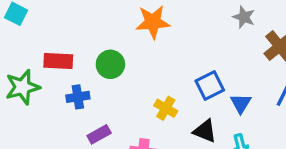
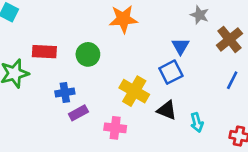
blue cross: (78, 97) -> (65, 93), moved
blue triangle: (241, 103) -> (180, 46), moved
yellow cross: (166, 108) -> (134, 91), size x1.5

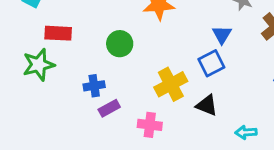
red rectangle: (44, 52) -> (58, 33), moved
yellow cross: (134, 91) -> (171, 84), turned 32
cyan arrow: (197, 122) -> (246, 132), moved, turned 102

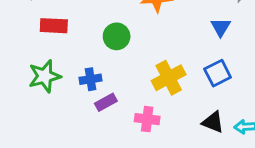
blue square: (211, 63) -> (218, 73), moved
green star: (39, 65) -> (45, 76), moved
black triangle: (207, 105) -> (213, 122), moved

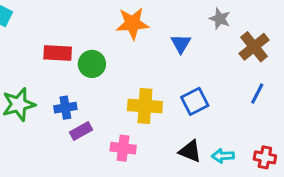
red rectangle: (54, 26) -> (58, 53), moved
blue triangle: (221, 27) -> (181, 44), moved
yellow cross: (169, 78) -> (145, 106), turned 32

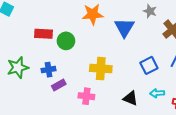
blue triangle: (181, 44) -> (124, 28), size x1.5
blue square: (195, 101) -> (149, 65), moved
cyan arrow: (223, 156) -> (157, 93), moved

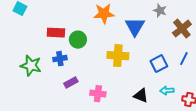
green star: (18, 68) -> (31, 66), turned 30
yellow cross: (101, 69) -> (118, 56), moved
blue cross: (49, 70) -> (60, 59), moved

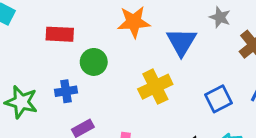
red rectangle: (56, 33) -> (60, 34), moved
yellow cross: (118, 56) -> (155, 87), turned -30

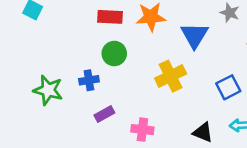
red rectangle: (60, 34) -> (110, 17), moved

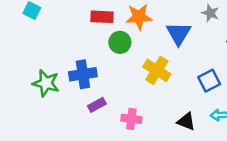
green circle: (114, 54) -> (120, 42), moved
yellow cross: (171, 76) -> (157, 70), turned -32
blue cross: (89, 80) -> (83, 74), size x1.5

